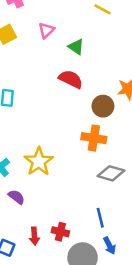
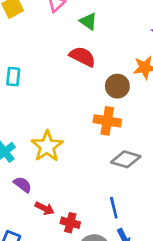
red arrow: (34, 236) -> (44, 208), moved, turned -60

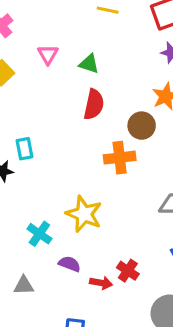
red semicircle: (82, 57) -> (94, 104), turned 92
orange cross: (107, 121) -> (120, 158), moved
red cross: (70, 223) -> (128, 271), moved, turned 36

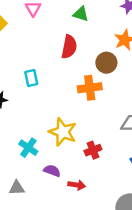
green triangle: (89, 64) -> (81, 14), moved
cyan rectangle: (24, 149) -> (31, 78), moved
red cross: (128, 271) -> (93, 150), moved, turned 35

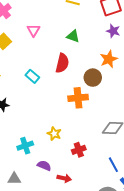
cyan rectangle: (31, 78) -> (32, 76), moved, turned -40
yellow star: (63, 132) -> (54, 134), size x0.6
cyan cross: (28, 148) -> (25, 146), turned 35

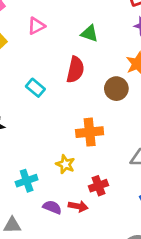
pink triangle: (33, 30) -> (36, 26), turned 32
orange cross: (78, 98) -> (90, 132), moved
red arrow: (64, 178) -> (78, 206), moved

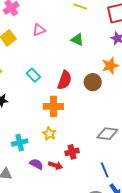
red semicircle: (75, 70) -> (65, 80), moved
orange cross: (90, 132) -> (53, 106), moved

